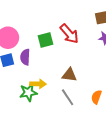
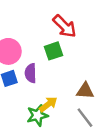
red arrow: (69, 34) -> (64, 26), moved
yellow arrow: (38, 84) -> (48, 104), turned -35

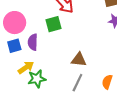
yellow arrow: (48, 104) -> (26, 68), moved
gray line: (85, 118) -> (77, 83), turned 60

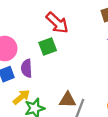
brown triangle: (79, 60) -> (68, 100), moved

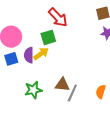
yellow arrow: (21, 97) -> (41, 54), moved

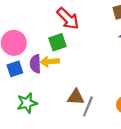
yellow arrow: (41, 54) -> (50, 62), turned -147
green star: (33, 90) -> (27, 103), moved

